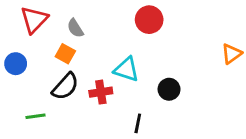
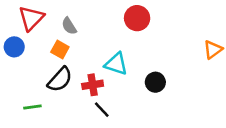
blue circle: (16, 64) -> (14, 47), moved
black line: (138, 123) -> (102, 110), moved, turned -54

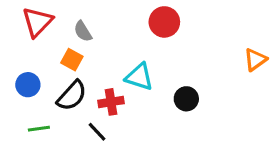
blue circle: (14, 47) -> (28, 85), moved
black line: (102, 110) -> (97, 132), moved

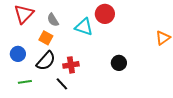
cyan triangle: (139, 77) -> (84, 27), moved

